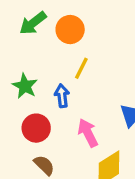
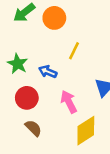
yellow line: (81, 68) -> (74, 51), moved
blue arrow: (62, 96) -> (48, 72), turned -60

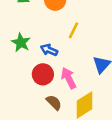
red circle: (27, 98) -> (43, 74), moved
brown semicircle: (33, 128) -> (54, 102), moved

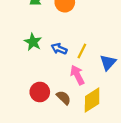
yellow line: (73, 30) -> (82, 51), moved
red circle: (43, 74) -> (40, 92), moved

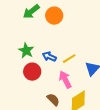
yellow line: (82, 51) -> (69, 59), turned 32
red circle: (40, 92) -> (32, 72), moved

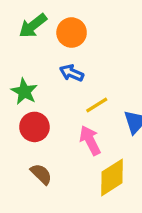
blue arrow: (49, 57) -> (72, 73), moved
brown semicircle: (53, 100) -> (41, 174), moved

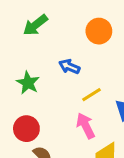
orange circle: (72, 33) -> (99, 31), moved
red circle: (34, 127) -> (26, 129), moved

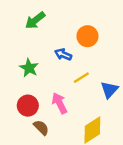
orange circle: (99, 31) -> (87, 36), moved
pink arrow: (86, 126) -> (59, 103), moved

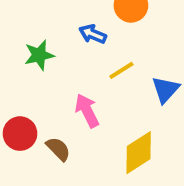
green star: (29, 68) -> (39, 55), turned 30
red circle: (28, 106) -> (20, 134), moved

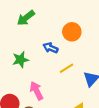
pink arrow: (87, 111) -> (37, 91), moved

